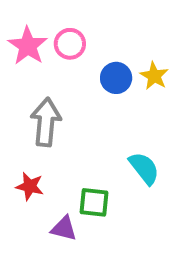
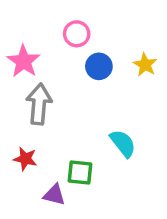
pink circle: (70, 44) -> (77, 34), moved
pink star: (28, 46) -> (24, 61), moved
yellow star: (154, 76) -> (145, 65), moved

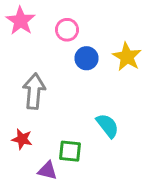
pink star: (24, 61) -> (21, 21), moved
yellow star: (145, 65) -> (127, 57), size x1.4

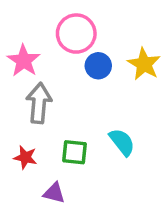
pink star: (21, 21) -> (24, 61), moved
pink circle: (67, 30) -> (76, 34), size x1.5
green square: (70, 151) -> (75, 152), moved

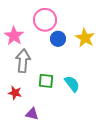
green square: (75, 152) -> (46, 81), moved

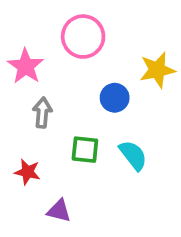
yellow star: (85, 38) -> (157, 70), turned 30
blue circle: (58, 39) -> (115, 98), moved
gray arrow: (23, 61) -> (42, 113), size x0.7

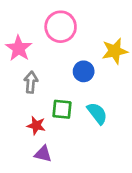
red star: (27, 172) -> (36, 125), moved

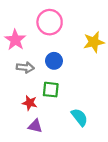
blue circle: (84, 71) -> (54, 61), moved
gray arrow: (31, 82) -> (25, 67), turned 91
cyan semicircle: (97, 113) -> (79, 117), moved

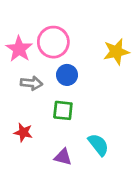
pink circle: (50, 22) -> (53, 42), moved
red star: (30, 103) -> (23, 132), moved
purple triangle: (35, 126) -> (63, 157), moved

